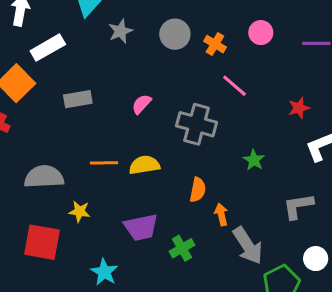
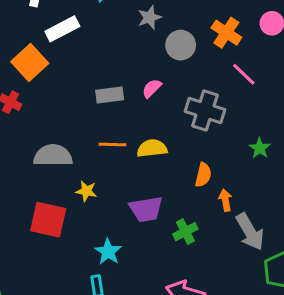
gray star: (120, 31) -> (149, 17), moved
gray circle: (175, 34) -> (181, 45), moved
orange cross: (215, 44) -> (226, 33), size x1.4
gray rectangle: (78, 99) -> (110, 95), moved

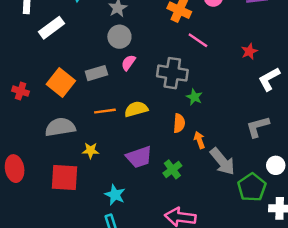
gray circle: (181, 45) -> (119, 37), moved
orange square: (30, 63) -> (61, 83), moved
green star: (260, 148) -> (194, 97), moved

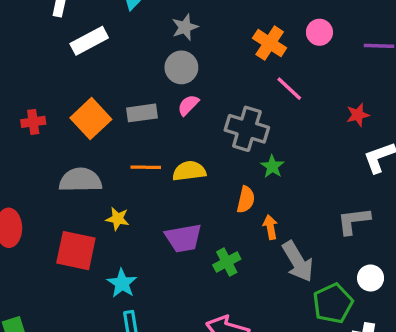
red cross: (21, 91) -> (33, 122), turned -35
cyan star: (115, 195) -> (122, 283), moved

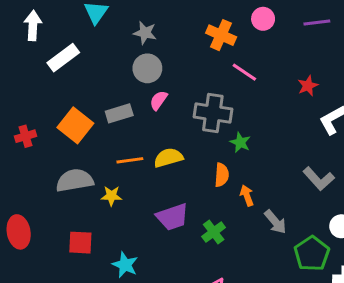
gray star: (185, 27) -> (145, 33), turned -30
yellow star: (118, 219) -> (111, 196), moved
gray L-shape: (354, 221) -> (319, 179), turned -116
red square: (76, 251) -> (80, 243), size x0.7
gray arrow: (298, 262) -> (275, 222), size x0.7

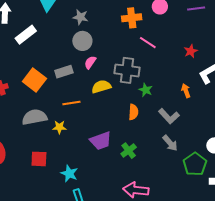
orange cross: (221, 35) -> (132, 18), turned -30
yellow semicircle: (168, 158) -> (101, 87), moved
gray L-shape: (319, 179) -> (169, 116), moved
orange arrow: (247, 196) -> (186, 91), moved

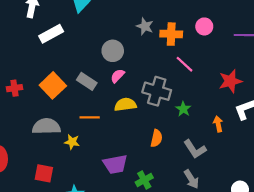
gray star: (80, 17) -> (145, 26), moved
red star: (191, 51) -> (230, 81), size x1.5
gray rectangle: (64, 72) -> (87, 81), turned 42
green star: (146, 90) -> (183, 109), moved

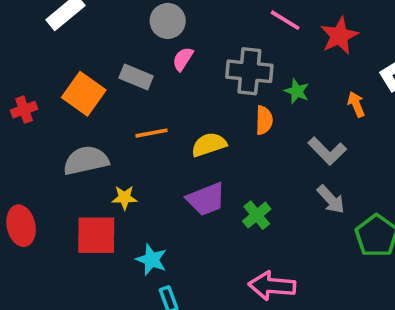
red star: (230, 81) -> (339, 36), moved
yellow semicircle: (125, 104) -> (209, 145), moved
orange semicircle: (156, 138) -> (264, 120), moved
yellow star: (72, 142) -> (125, 198), moved
red square: (44, 173) -> (96, 235), size x1.4

